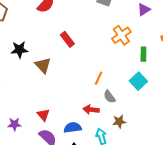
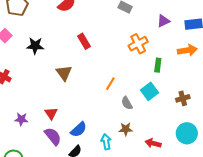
brown triangle: (43, 65) -> (64, 73), moved
gray semicircle: (109, 97) -> (127, 103), moved
red arrow: (91, 110) -> (153, 143), moved
blue semicircle: (73, 128) -> (79, 130), turned 138

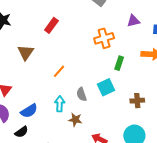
red rectangle: (84, 41) -> (51, 25), turned 56
orange line: (110, 84) -> (59, 71), moved
cyan arrow: (106, 142) -> (60, 104), moved

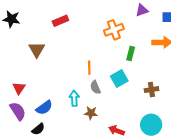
red rectangle: (51, 25) -> (60, 21), turned 35
orange line: (59, 71) -> (89, 68), moved, turned -40

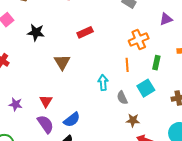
orange line: (89, 68) -> (127, 65), moved
cyan arrow: (74, 98) -> (103, 82), moved
brown star: (91, 113) -> (133, 120), moved

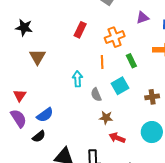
black star: (36, 32) -> (24, 28), moved
red rectangle: (85, 32) -> (80, 30), moved, turned -42
green rectangle: (156, 63) -> (131, 61), turned -40

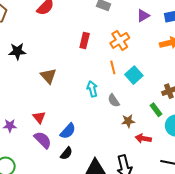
black star: (24, 28) -> (17, 51), moved
green rectangle: (131, 61) -> (156, 110), moved
cyan square: (120, 86) -> (134, 75), moved

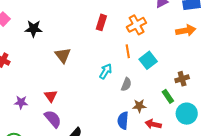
cyan arrow: (92, 89) -> (106, 71), turned 42
gray semicircle: (114, 101) -> (126, 84), turned -128
blue semicircle: (68, 131) -> (123, 121), moved, turned 138

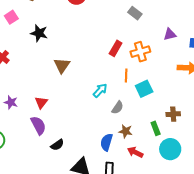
red rectangle: (101, 22) -> (116, 48), moved

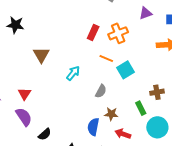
orange line: (126, 76) -> (106, 59), turned -64
cyan arrow: (100, 90) -> (73, 73), moved

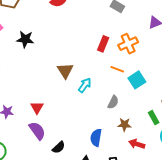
brown triangle: (41, 55) -> (65, 71), moved
blue semicircle: (93, 127) -> (96, 138), moved

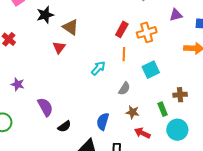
black star: (25, 39) -> (45, 15), turned -30
orange line: (117, 69) -> (124, 54), moved, turned 64
brown triangle: (65, 71) -> (71, 27), moved, turned -30
red triangle: (37, 108) -> (59, 47), moved

